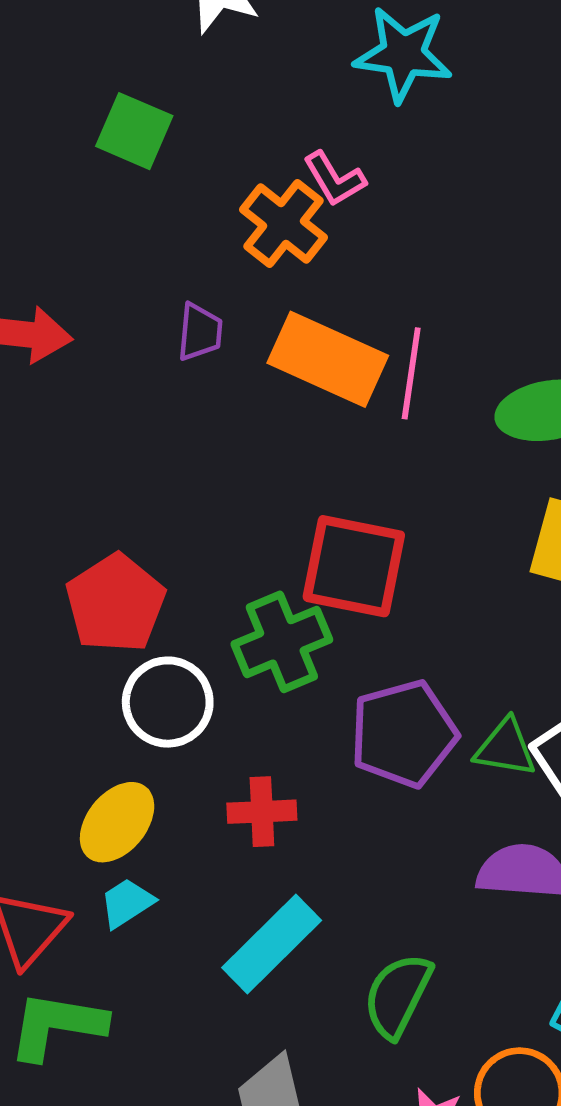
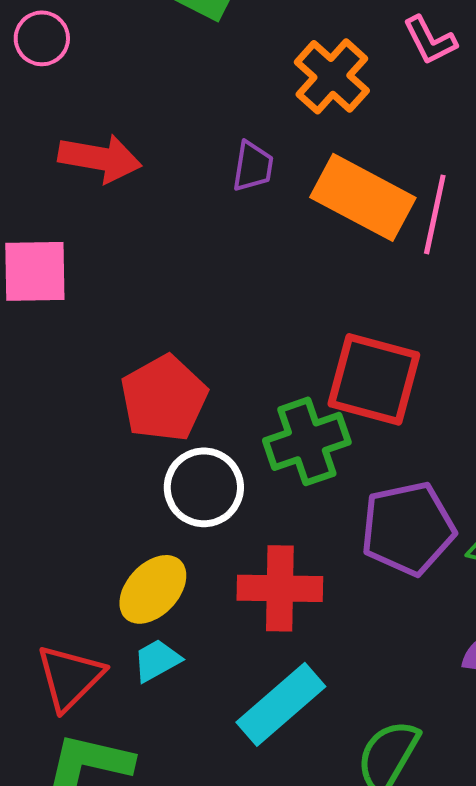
pink L-shape: (334, 179) -> (430, 40), moved
red cross: (262, 812) -> (280, 588), size x1.4

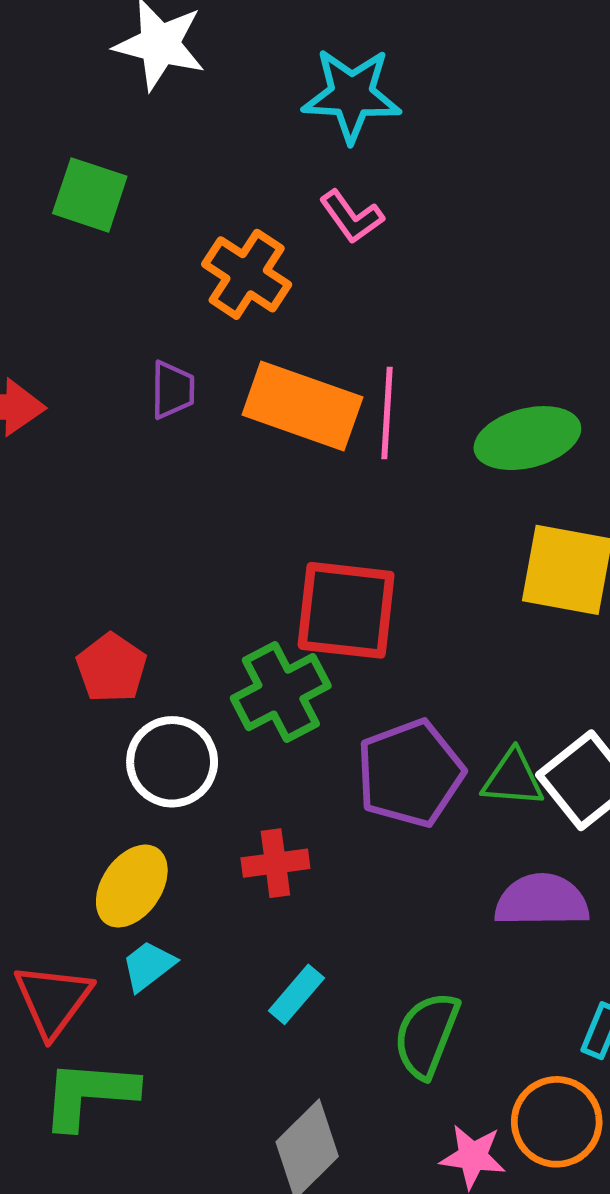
red pentagon: (164, 398) -> (112, 668), size x0.7
red cross: (280, 588) -> (275, 863), size x0.7
cyan rectangle: (281, 704) -> (296, 994), size x0.6

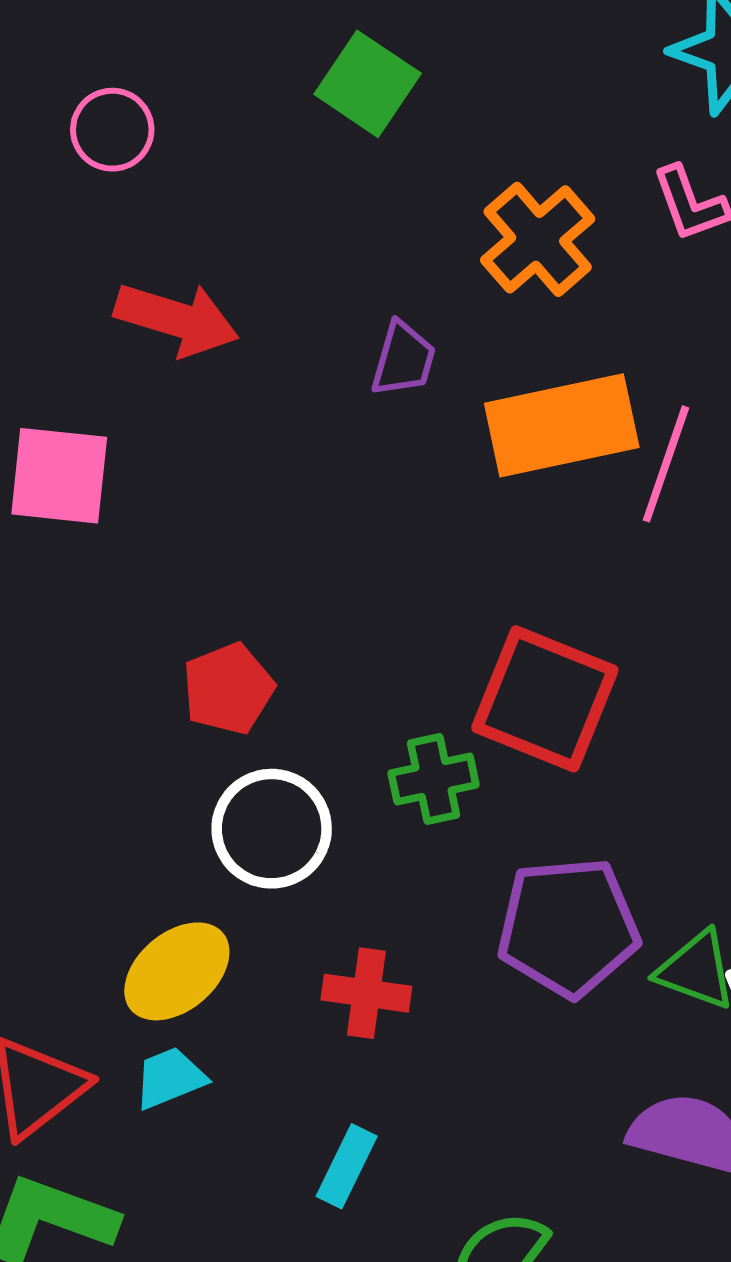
orange rectangle: (302, 406) -> (562, 425), turned -47
green cross: (281, 692) -> (434, 779), size x0.7
cyan rectangle: (296, 994) -> (347, 1166), turned -30

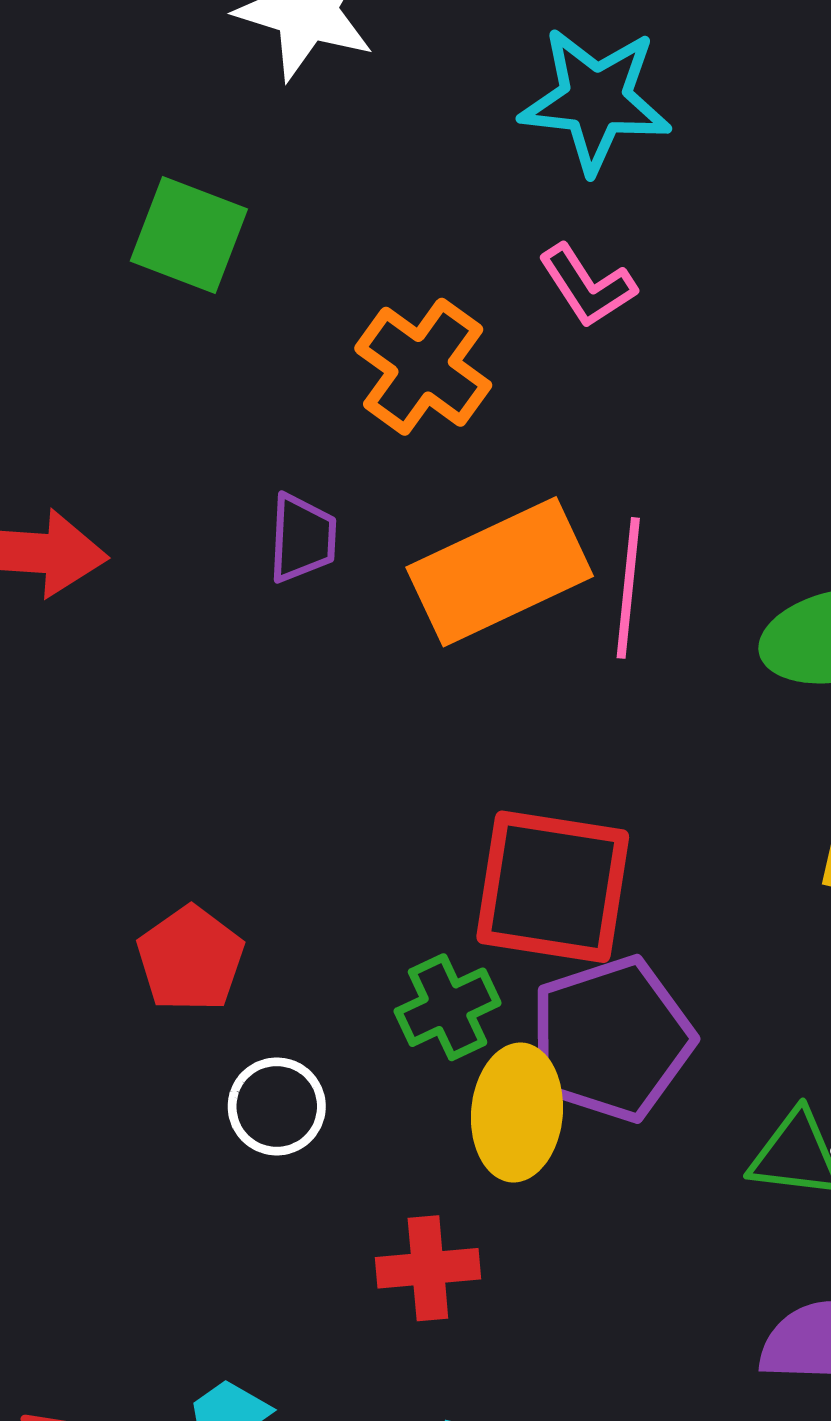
white circle: (272, 829) -> (277, 1106), size x0.7
purple pentagon: (568, 927) -> (611, 1039), moved
yellow ellipse: (177, 971) -> (517, 1113), moved, turned -32

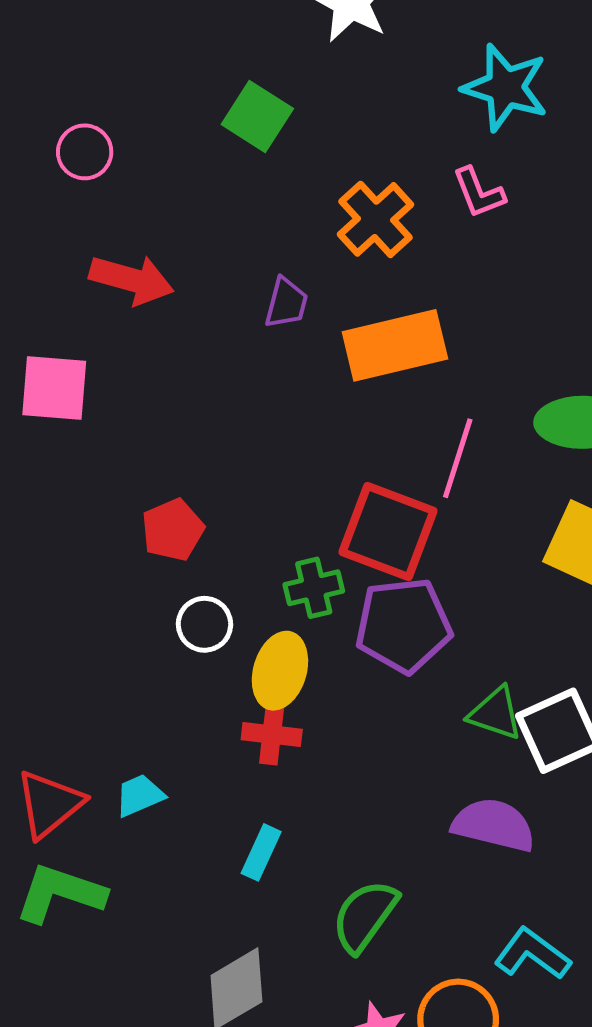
pink line: (628, 588) -> (458, 458), moved
yellow ellipse: (517, 1113) -> (280, 671), moved

